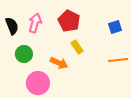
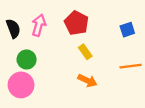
orange arrow: (59, 63) -> (87, 81), moved
pink circle: (38, 83) -> (21, 85), moved

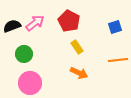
pink arrow: (39, 25) -> (35, 23), turned 36
black semicircle: (13, 29) -> (12, 26), turned -90
pink circle: (21, 85) -> (30, 83), moved

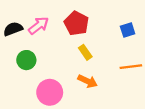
pink circle: (30, 83) -> (50, 92), moved

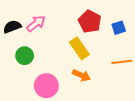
red pentagon: (76, 23) -> (90, 22), moved
yellow rectangle: (85, 52) -> (79, 48), size x1.5

